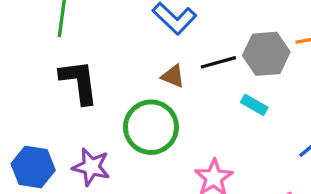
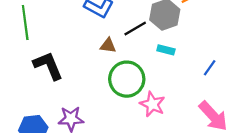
green circle: (151, 127) -> (127, 79), moved

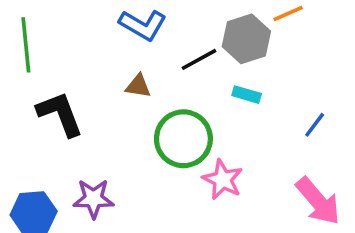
brown triangle: (108, 46) -> (138, 86), moved

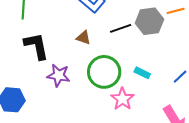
cyan rectangle: (247, 95) -> (142, 73), moved
purple star: (93, 199) -> (59, 75), moved

